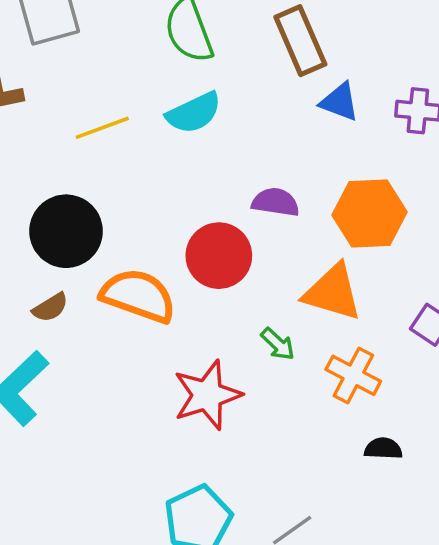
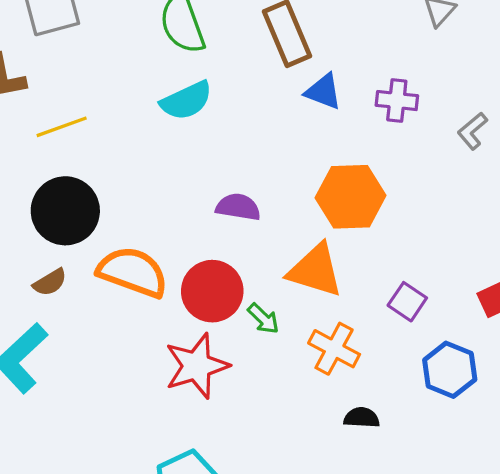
yellow line: (102, 128) -> (62, 127), moved
purple semicircle: (276, 202) -> (238, 207), moved
red circle: (219, 256) -> (212, 291), moved

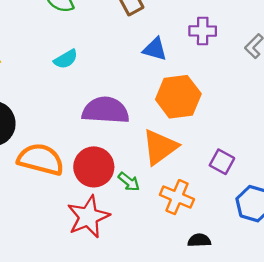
blue triangle: (323, 92) -> (155, 49), moved
cyan semicircle: (186, 101) -> (66, 59), moved, size x0.7
purple semicircle: (238, 207) -> (106, 110), size x1.6
orange triangle: (315, 270) -> (160, 147), turned -48

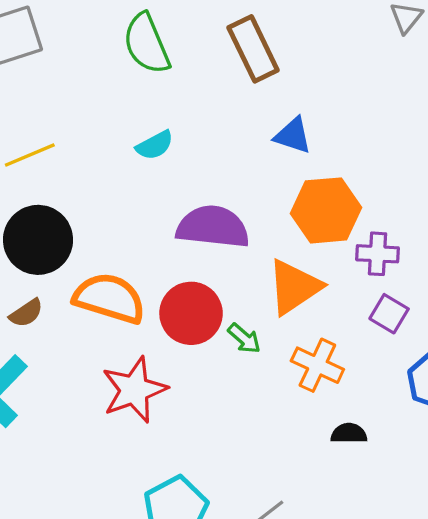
purple cross: (203, 31) -> (378, 254), moved
red star: (88, 217) -> (134, 390), moved

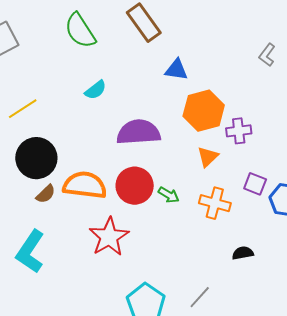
orange triangle: (294, 287) -> (208, 157), moved, size x0.6
brown semicircle: (26, 313) -> (46, 194), moved
purple square: (389, 314) -> (255, 184), moved
black semicircle: (349, 433) -> (243, 253), moved

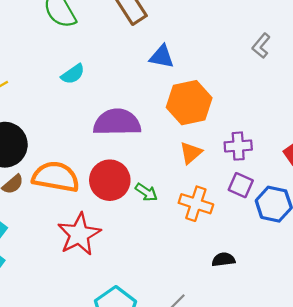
purple cross: (239, 131) -> (238, 146), moved

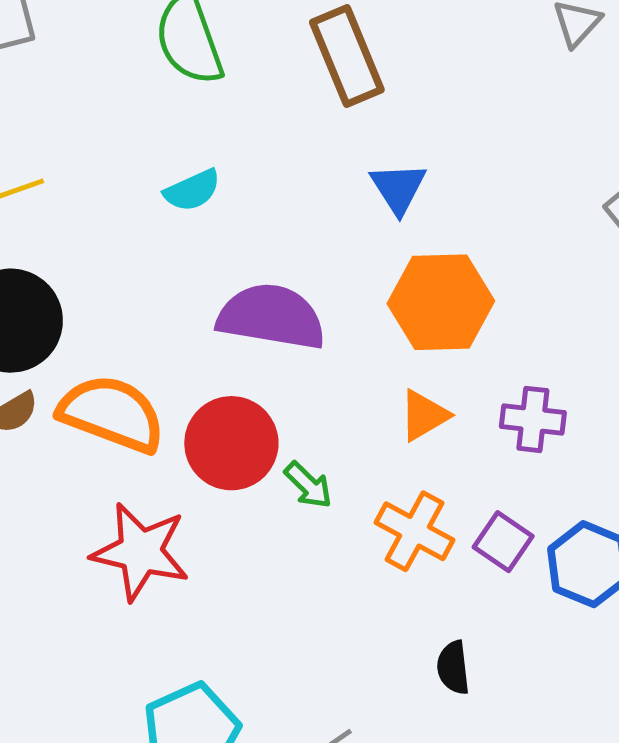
blue triangle: (162, 57) -> (398, 188), turned 36
purple square: (241, 185) -> (503, 542), moved
red star: (79, 234) -> (140, 552), turned 30
black semicircle: (223, 260) -> (453, 668), turned -100

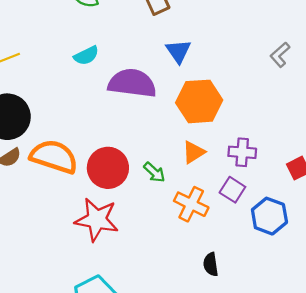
purple semicircle: (271, 317) -> (132, 83), moved
green arrow: (308, 485) -> (154, 172), moved
purple square: (503, 542) -> (232, 190), moved
red star: (140, 552) -> (97, 220), moved

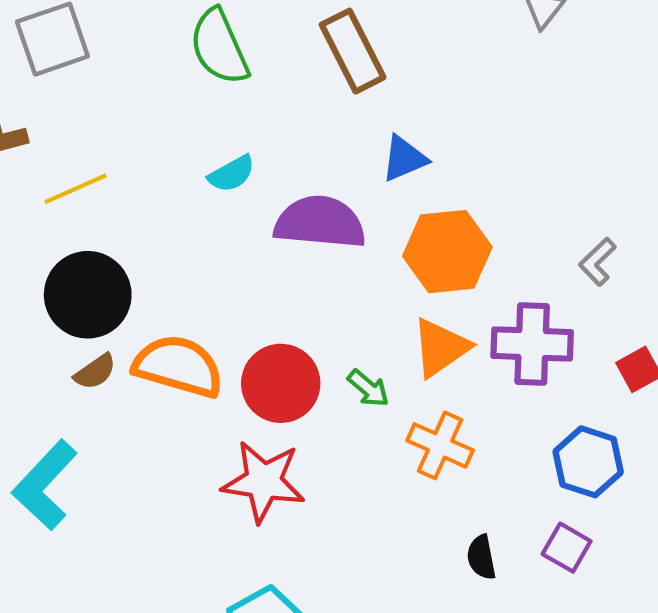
blue triangle: (178, 51) -> (404, 159), turned 44
gray L-shape: (280, 55) -> (597, 262), moved
orange triangle: (194, 152) -> (441, 348), size x1.4
purple cross: (242, 152) -> (532, 344), size x1.5
purple square: (232, 190) -> (567, 548), moved

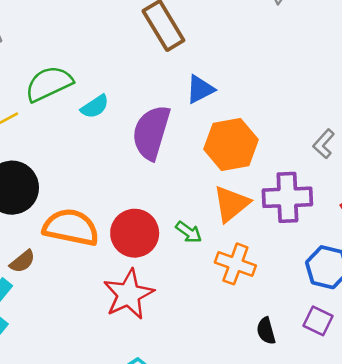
green semicircle: (219, 47) -> (49, 84), moved, turned 93
purple semicircle: (320, 222) -> (151, 132), turned -74
brown semicircle: (95, 372) -> (22, 261), moved
red star: (264, 482) -> (129, 294), turned -30

